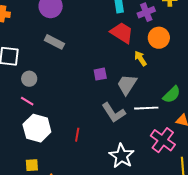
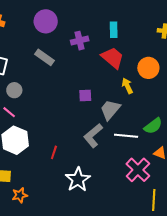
purple cross: (146, 12) -> (80, 41), moved
gray L-shape: (114, 113) -> (93, 136), turned 75
white star: (122, 156) -> (78, 180), moved

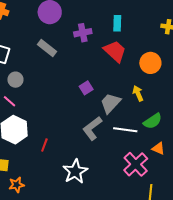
yellow arrow: (127, 86) -> (138, 93), moved
purple square: (85, 96) -> (86, 88), turned -32
red line: (54, 152) -> (44, 145), moved

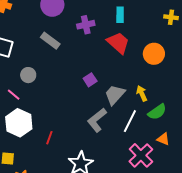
gray circle: (15, 80) -> (28, 75), moved
yellow arrow: (138, 93) -> (142, 93), moved
white line: (125, 130) -> (130, 121), turned -70

